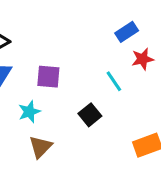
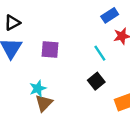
cyan star: (29, 112) -> (38, 88), moved
black square: (90, 115) -> (96, 81), moved

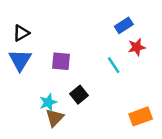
black square: (96, 81) -> (79, 95), moved

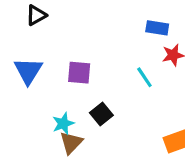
blue rectangle: (124, 25) -> (157, 28), turned 42
black triangle: (21, 33) -> (36, 15), moved

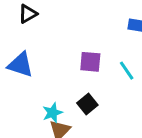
blue triangle: (28, 71) -> (20, 65), turned -44
purple square: (79, 73) -> (90, 62), moved

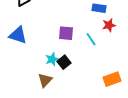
cyan star: (52, 113) -> (52, 59), moved

